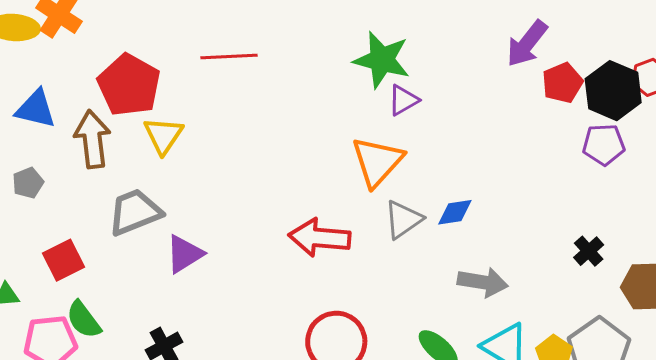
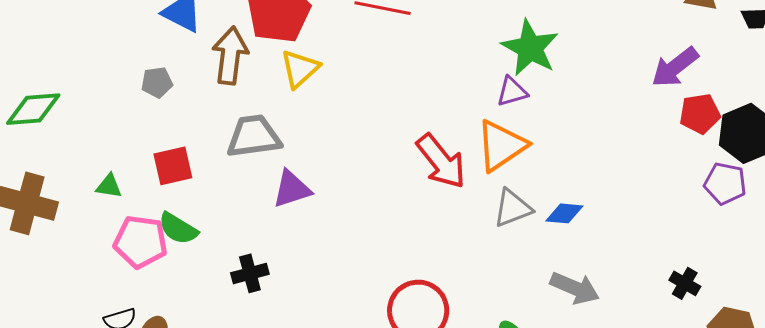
purple triangle: (403, 100) -> (512, 92), moved
red arrow: (320, 238) -> (441, 161), moved, turned -148
black cross: (589, 251) -> (685, 283), turned -32
green semicircle: (84, 320) -> (178, 229), turned -36

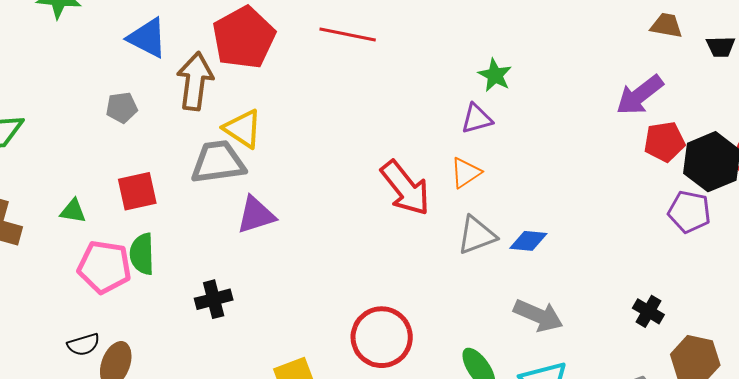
green star: (530, 48) -> (495, 75), size x0.6
yellow triangle: (300, 69) -> (243, 129), moved, turned -45
orange triangle: (501, 146) -> (466, 173), size x0.6
green semicircle: (178, 229) -> (142, 254), turned 57

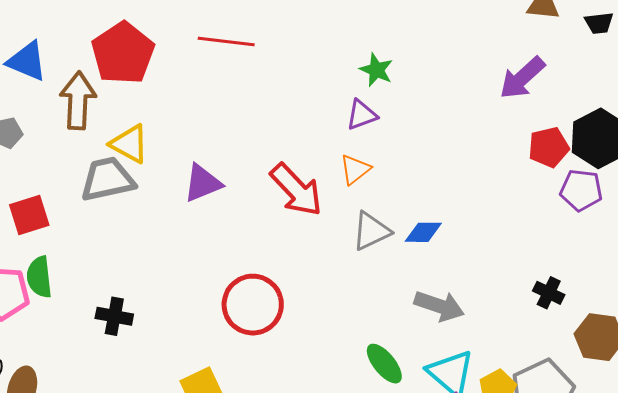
red pentagon: (664, 142) -> (549, 147), moved
purple triangle: (256, 215) -> (202, 183), moved
black cross: (214, 299) -> (114, 316), turned 30
red circle: (382, 337) -> (253, 305), moved

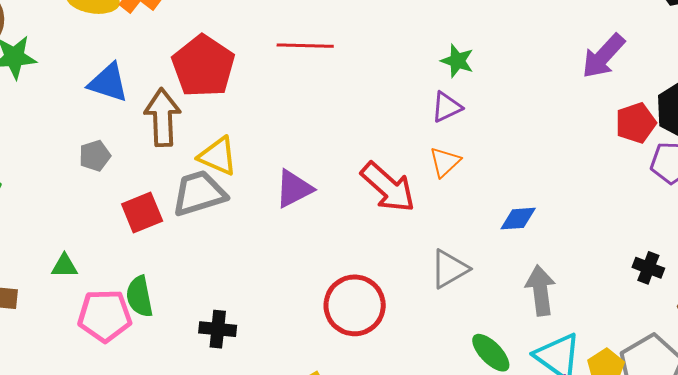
red square: (29, 215) -> (142, 212), moved
gray triangle: (371, 231) -> (449, 269), moved
gray arrow: (439, 306) -> (540, 290), turned -111

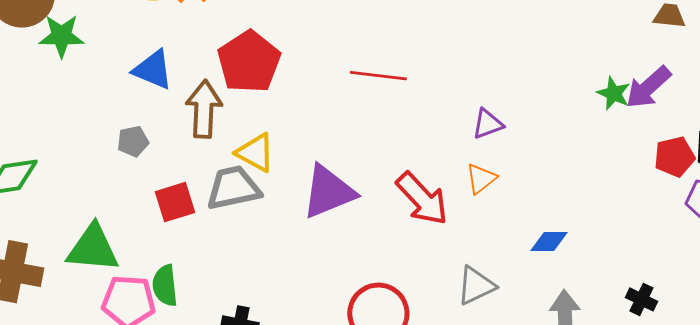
red line: (305, 46) -> (378, 76), moved
green star: (457, 61) -> (614, 93), moved
purple triangle: (294, 189) -> (328, 192), size x1.4
green triangle: (64, 266) -> (93, 248), size x2.0
black cross: (648, 268) -> (641, 299), moved

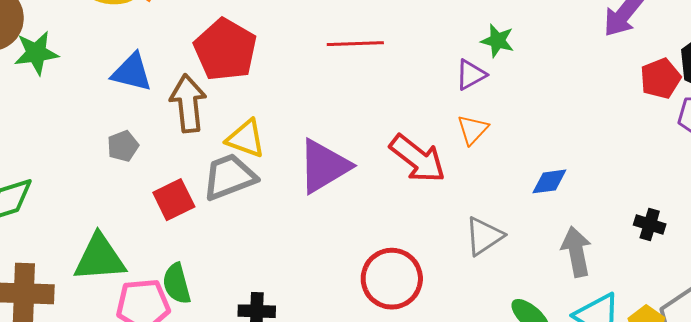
green star: (614, 93) -> (497, 41), moved

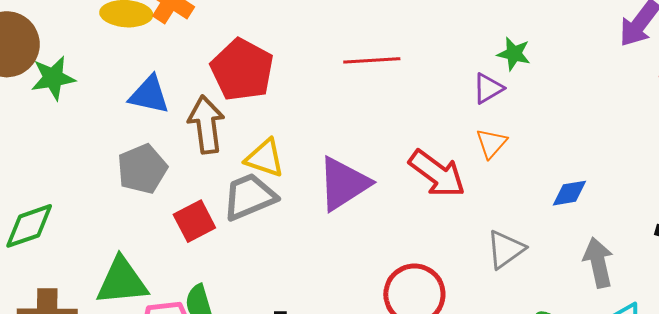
gray pentagon: (123, 146) -> (142, 169), size x1.6

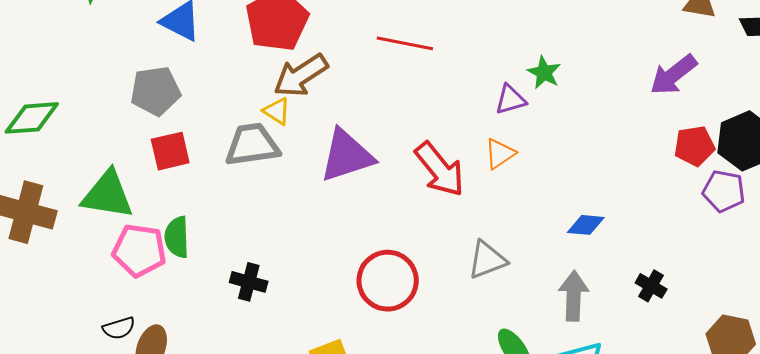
brown arrow: (206, 125) -> (301, 75), moved, turned -130
yellow triangle: (265, 158) -> (277, 111), size x0.7
blue diamond: (569, 193) -> (586, 225), moved
red square: (194, 221) -> (170, 151), moved

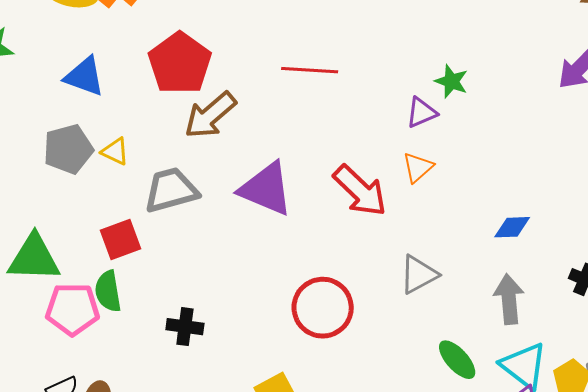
yellow triangle: (277, 111) -> (115, 151), moved
red square: (170, 151) -> (121, 240), moved
purple triangle: (347, 156) -> (266, 189), turned 48

